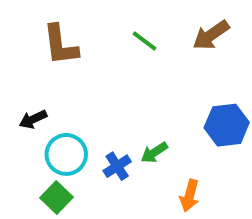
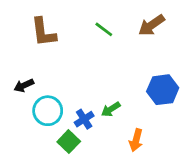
green square: (56, 197) -> (69, 142), moved

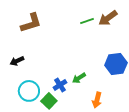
green line: (104, 29) -> (87, 21), moved, turned -56
brown L-shape: (43, 32) -> (31, 23), turned -100
cyan circle: (48, 111) -> (29, 91), moved

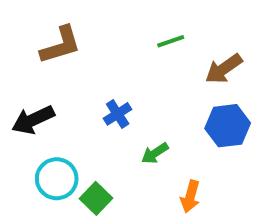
brown arrow: (108, 18) -> (224, 69), moved
black arrow: (17, 61) -> (33, 120), size x1.5
blue cross: (60, 85) -> (118, 114), moved

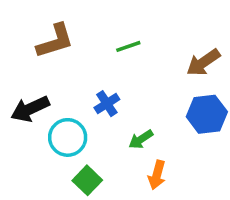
green line: (171, 41) -> (128, 46), moved
cyan circle: (57, 179) -> (68, 137), moved
orange arrow: (190, 196) -> (157, 175), moved

